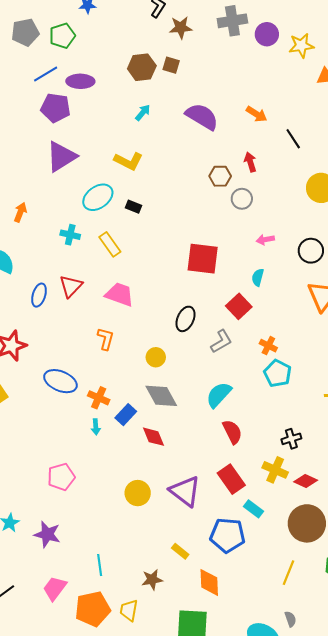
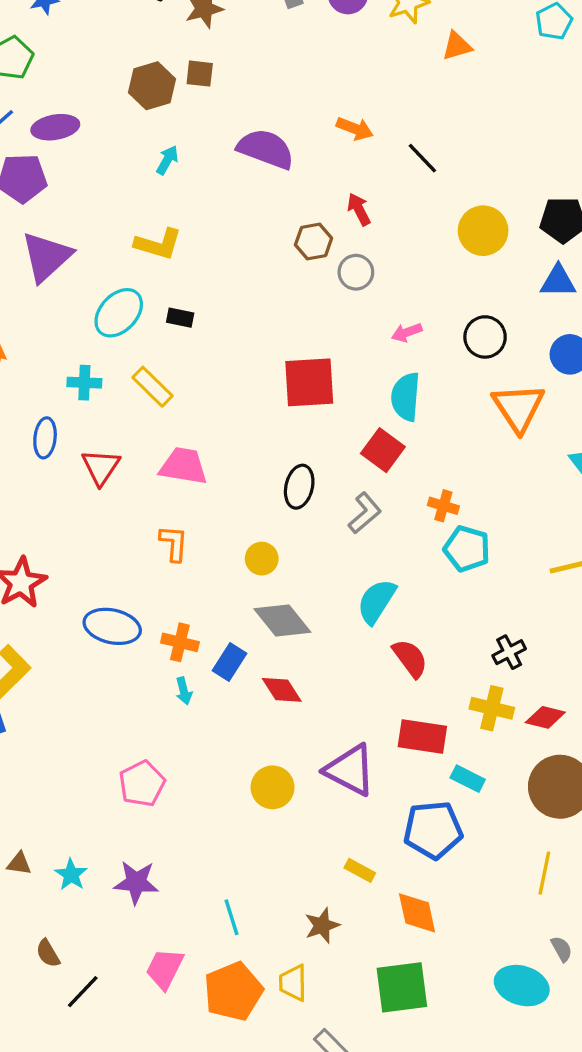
cyan semicircle: (258, 277) -> (406, 397), size x1.6
blue ellipse: (39, 295) -> (45, 438), moved
red rectangle: (231, 479) -> (422, 736), turned -36

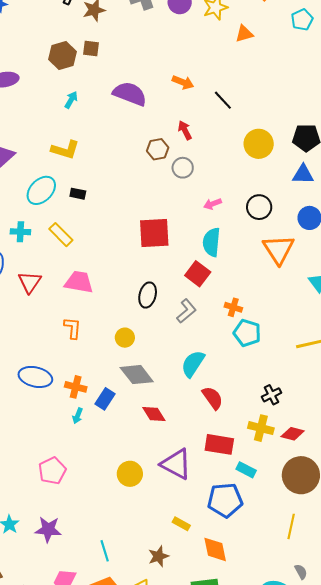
red diamond: (282, 690) -> (154, 414), moved
cyan arrow: (184, 691) -> (78, 416), turned 35

